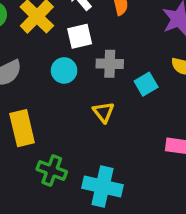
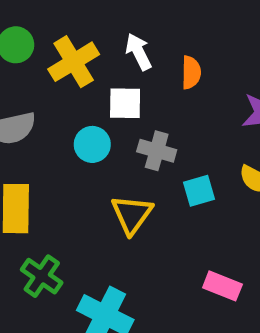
yellow triangle: (104, 112) -> (132, 214), size x1.4

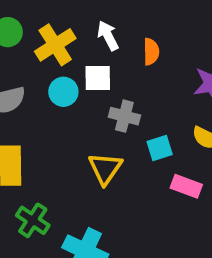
cyan circle: (92, 144) -> (63, 92), moved
pink rectangle: (222, 286) -> (186, 186), moved

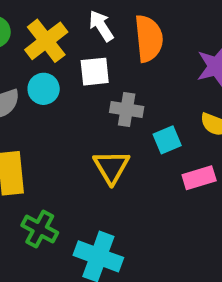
orange semicircle: (151, 52) -> (149, 39), size x1.6
cyan circle: (63, 92) -> (44, 89), moved
pink rectangle: (186, 186) -> (199, 178), turned -32

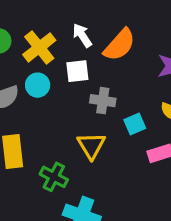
orange semicircle: (149, 39) -> (119, 45), turned 48
green cross: (40, 229) -> (54, 177), moved

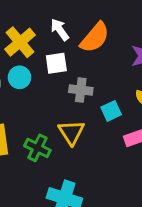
green cross: (54, 177) -> (37, 148), moved

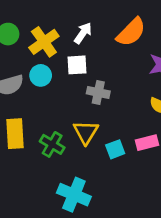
white arrow: (60, 30) -> (83, 33), turned 65
orange semicircle: (95, 37) -> (131, 32), moved
cyan square: (111, 111) -> (115, 149), moved

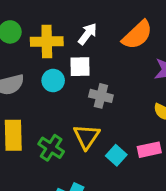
yellow cross: (44, 42) -> (47, 41), turned 32
cyan circle: (41, 75) -> (53, 81), moved
cyan square: (115, 149) -> (116, 155), turned -30

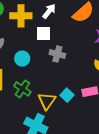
cyan circle: (53, 81) -> (22, 59), moved
yellow triangle: (86, 137) -> (47, 101), moved

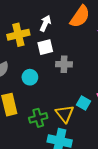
green cross: (22, 89) -> (38, 118), moved, turned -36

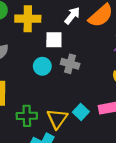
white arrow: (45, 23) -> (72, 16), moved
cyan circle: (30, 77) -> (42, 66), moved

